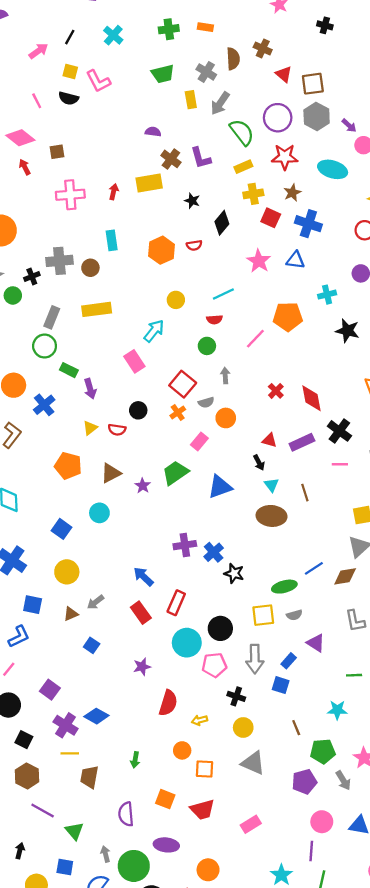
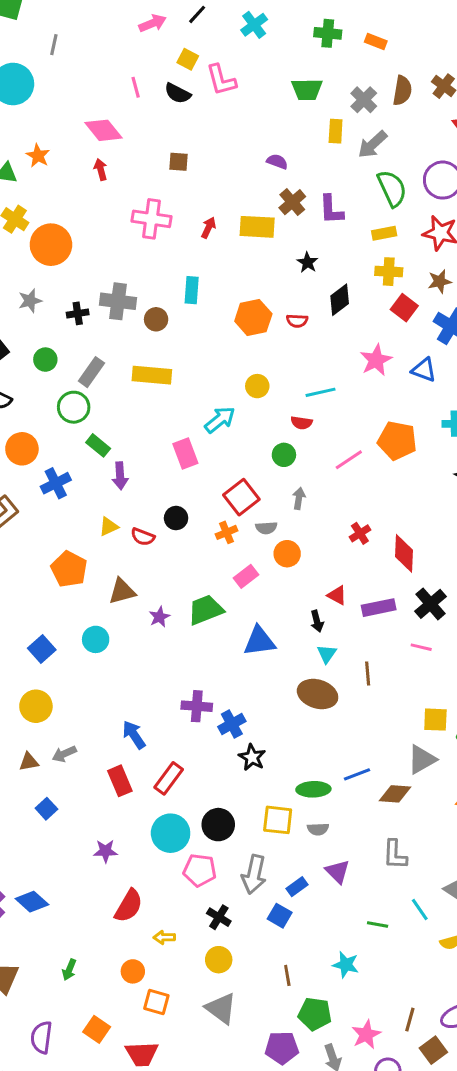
brown square: (57, 152) -> (179, 162), moved
green circle: (13, 295) -> (45, 360), moved

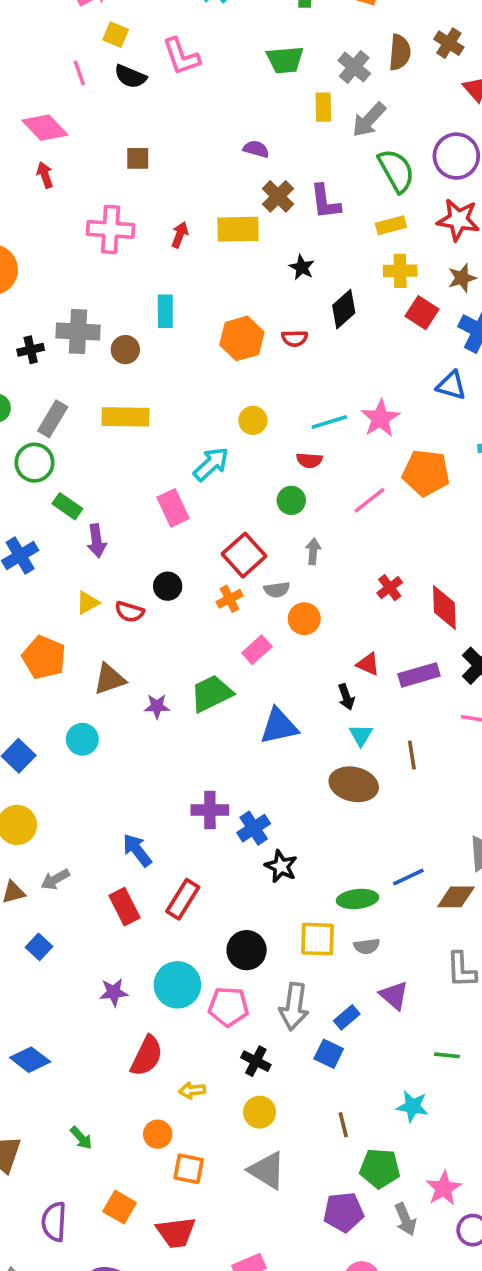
yellow square: (188, 59) -> (116, 35), moved
pink star: (376, 360) -> (380, 418), moved
purple star: (159, 617) -> (157, 706), turned 30
cyan circle: (171, 833) -> (177, 985), moved
green arrow: (69, 970) -> (81, 1138), turned -60

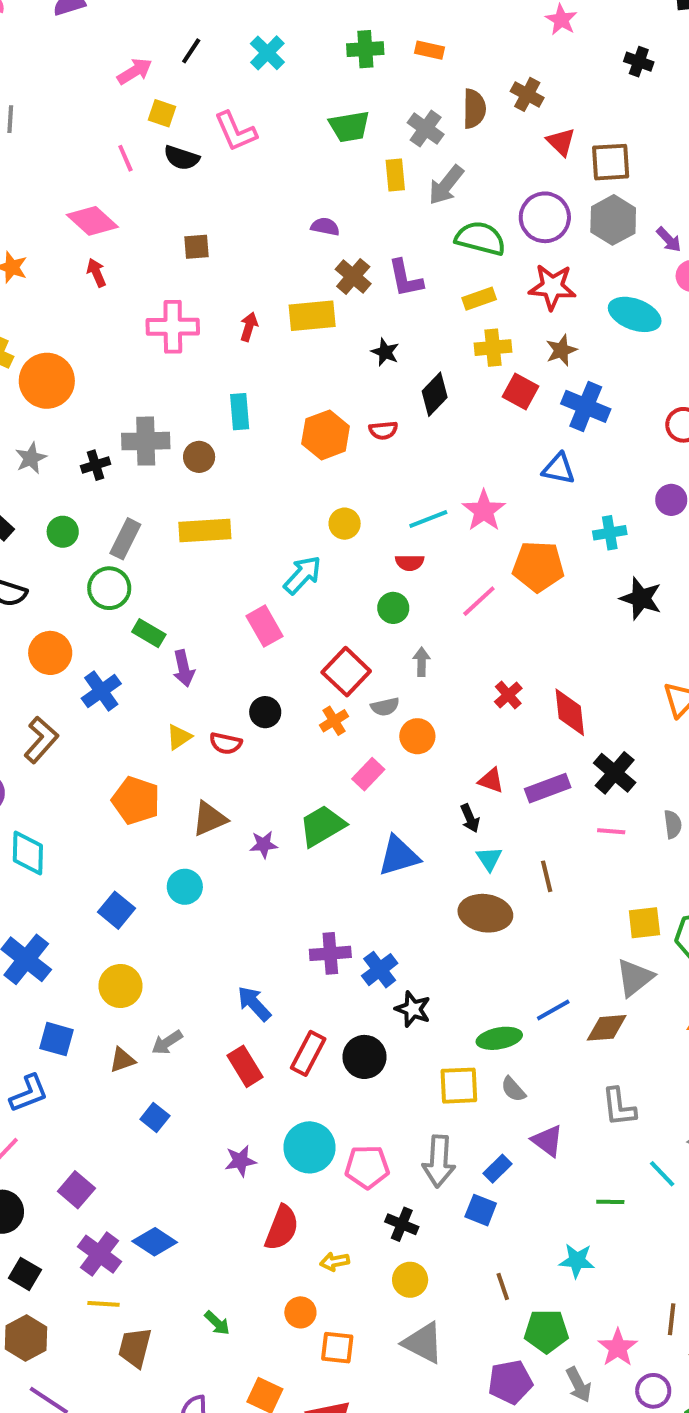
green semicircle: (396, 171) -> (480, 238), turned -42
gray semicircle: (367, 946) -> (513, 1089), turned 60
black circle: (247, 950) -> (364, 1057), moved

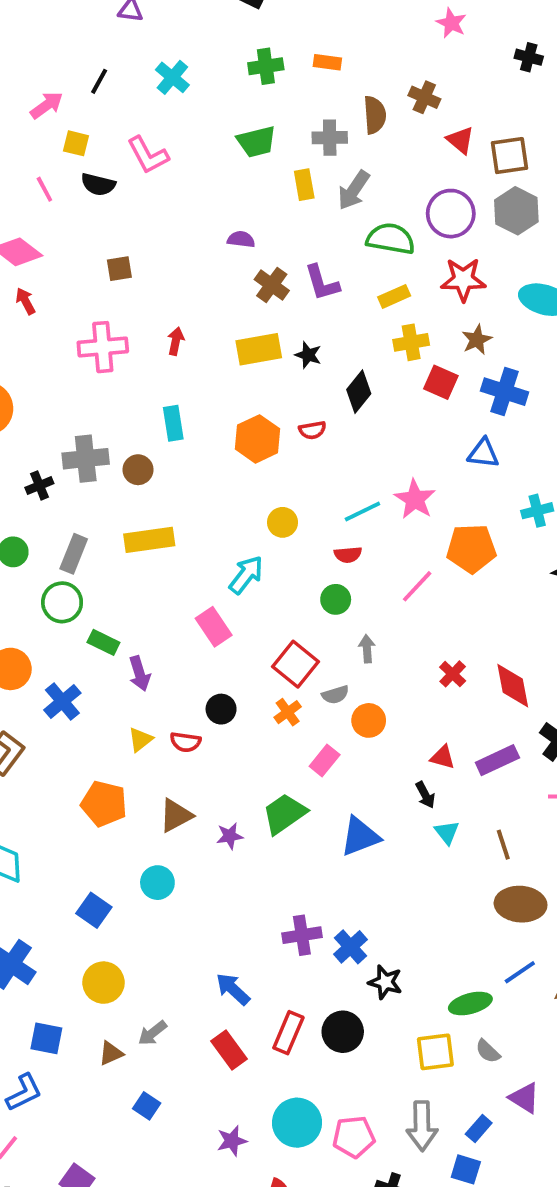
gray cross: (426, 129) -> (330, 138), turned -32
yellow rectangle: (312, 316) -> (259, 349), moved
brown ellipse: (485, 913) -> (521, 904), moved

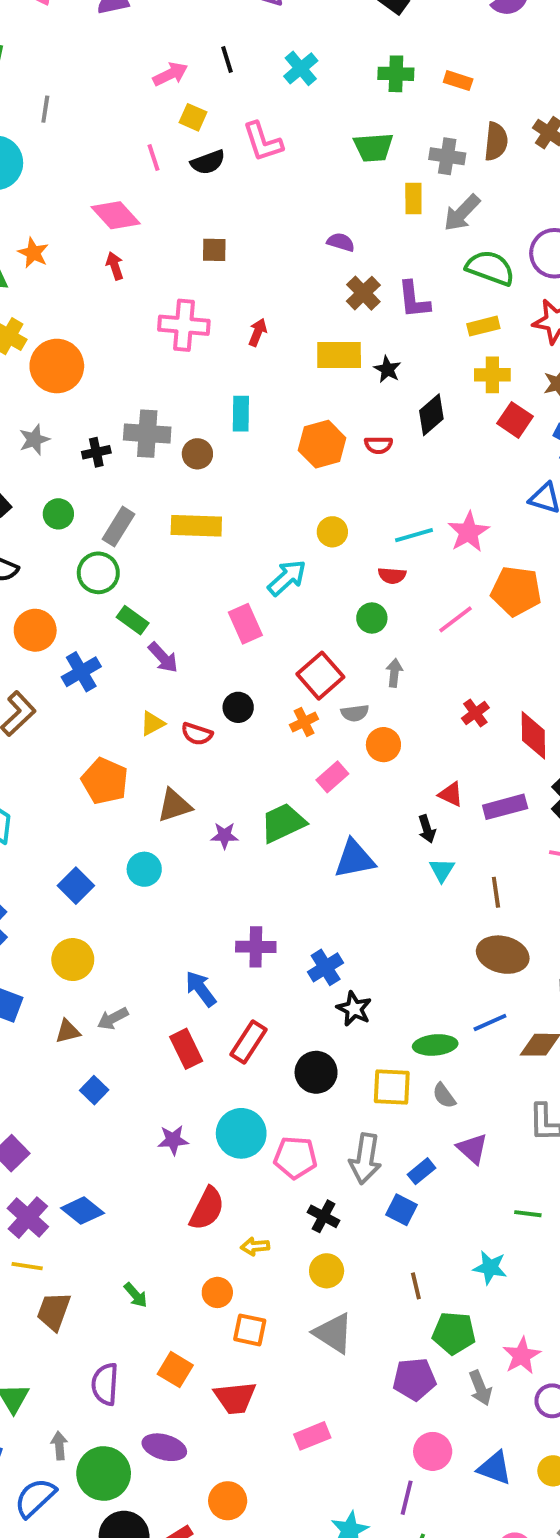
black line: (99, 81) -> (227, 59), turned -56
black semicircle: (98, 184) -> (208, 162), turned -44
purple arrow: (140, 674) -> (163, 658), turned -36
purple cross: (302, 935) -> (256, 947), moved
black circle: (343, 1032) -> (316, 1072), moved

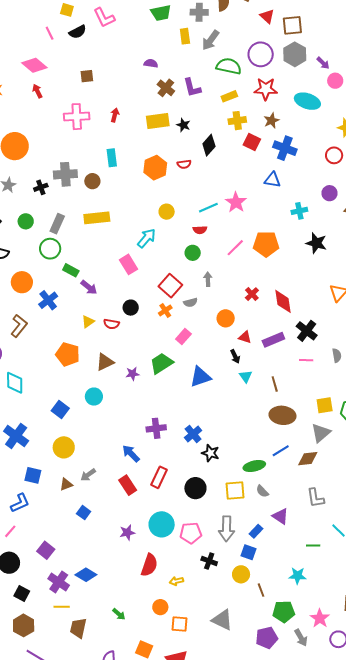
orange pentagon: (516, 591) -> (266, 244), moved
orange circle: (383, 745) -> (226, 318), moved
yellow circle: (327, 1271) -> (241, 574), moved

